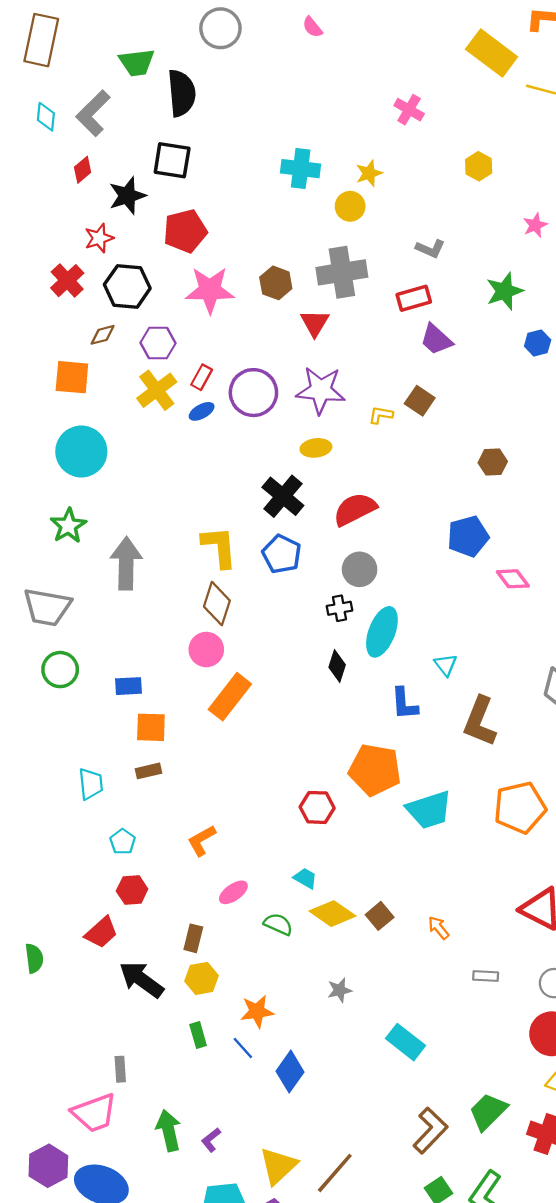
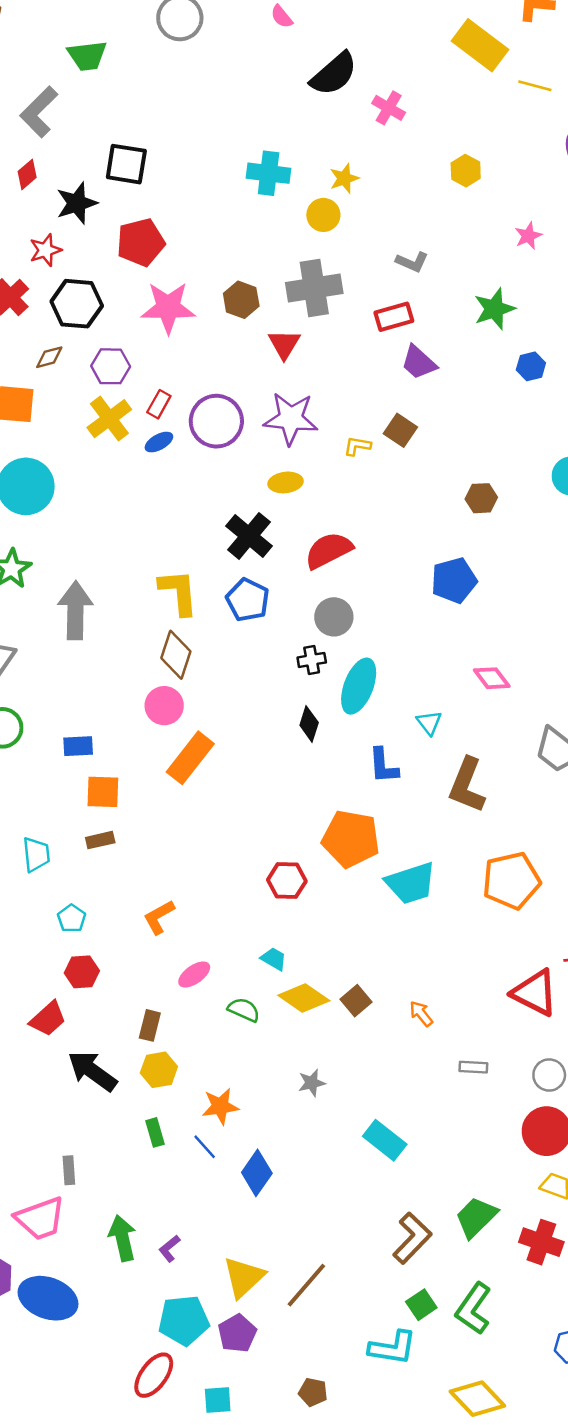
black semicircle: (182, 93) -> (334, 74), moved, turned 54
pink diamond: (513, 579) -> (492, 678), moved

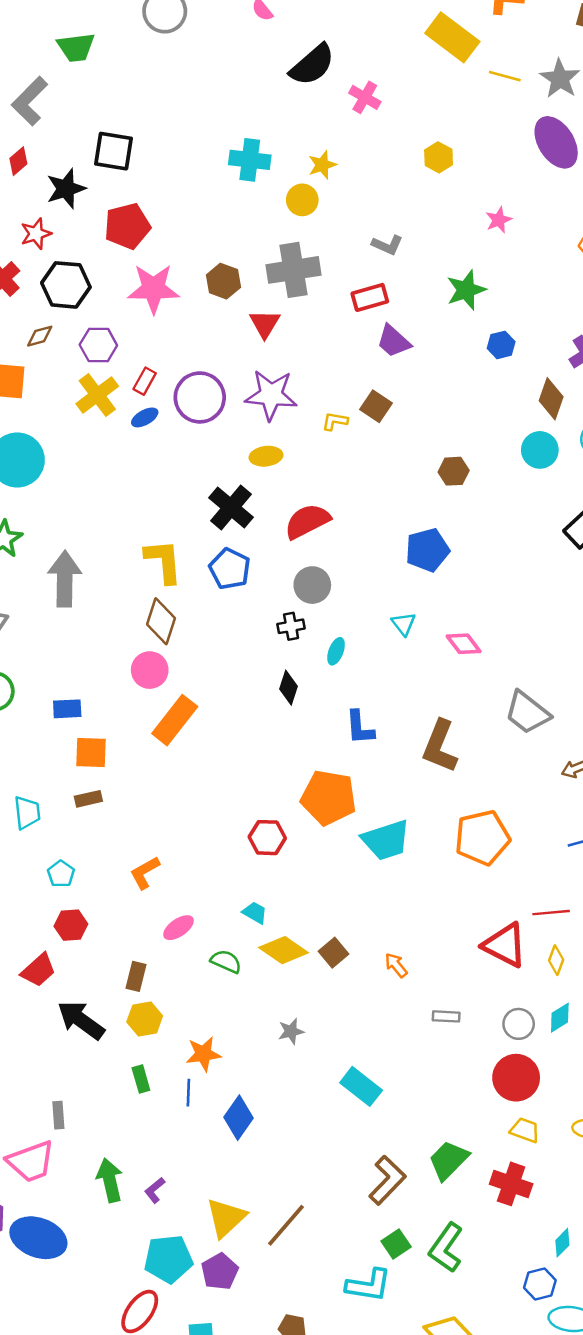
cyan ellipse: (359, 686) -> (336, 651), size x0.5
cyan triangle: (429, 723) -> (404, 624), moved
blue line: (205, 1147) -> (188, 1093), turned 44

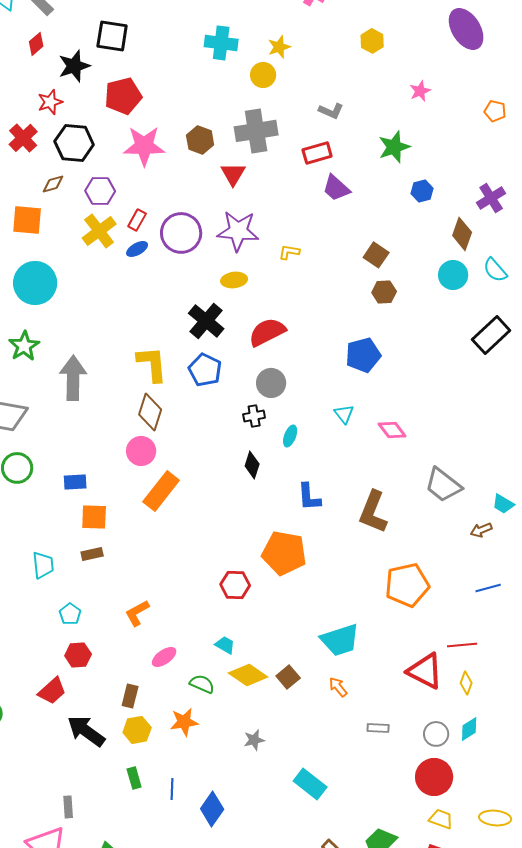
brown square: (376, 406) -> (376, 255), moved
cyan trapezoid: (386, 840) -> (340, 640), moved
orange star: (203, 1054) -> (184, 722), moved

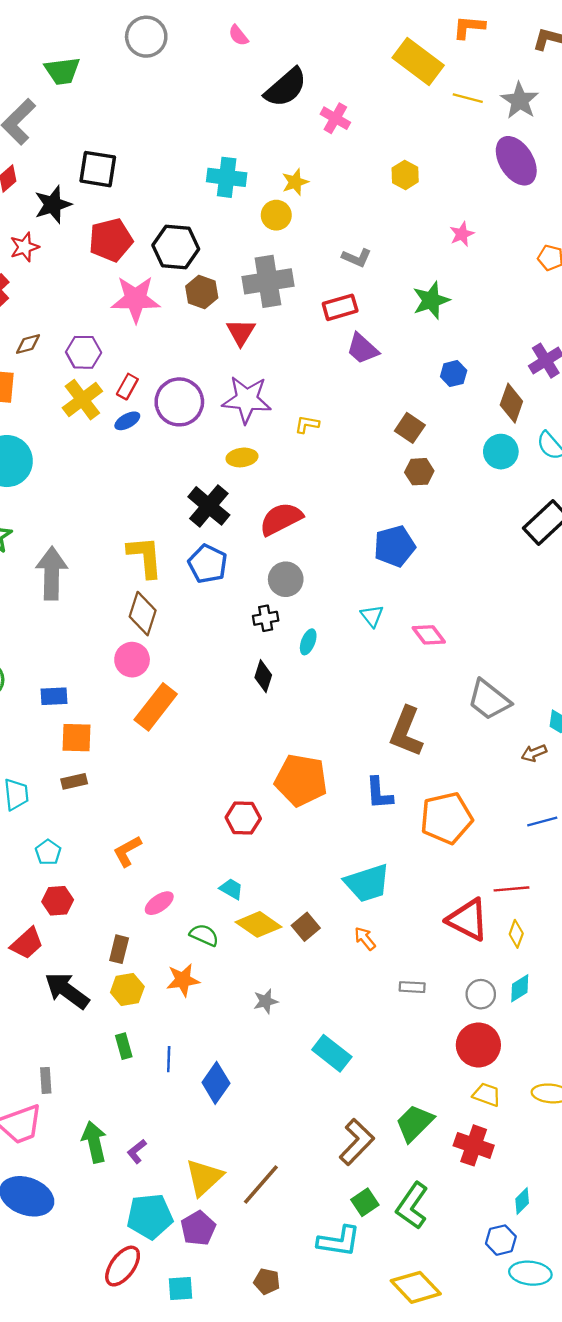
black hexagon: (74, 143) -> (176, 247), moved
blue hexagon: (422, 191) -> (454, 374), moved
blue L-shape: (309, 497) -> (379, 793), moved

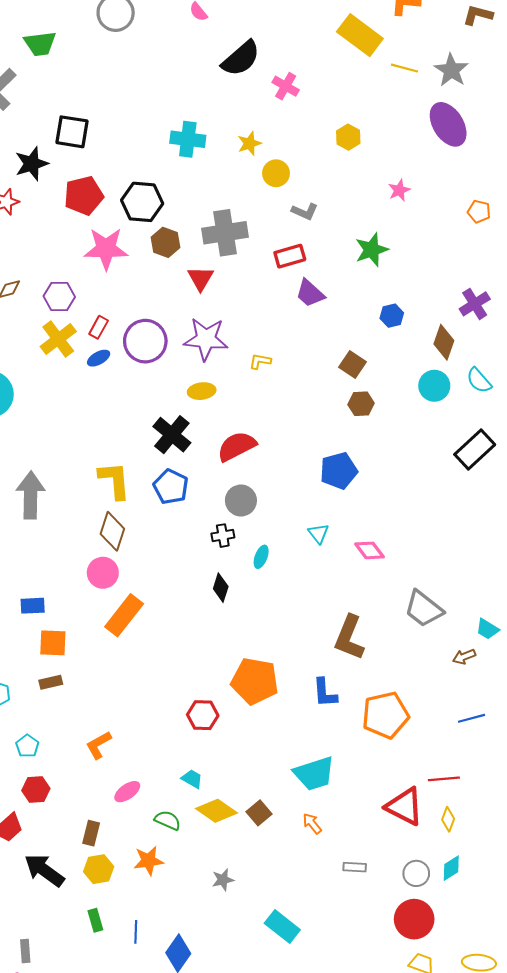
yellow circle: (276, 215) -> (276, 173), moved

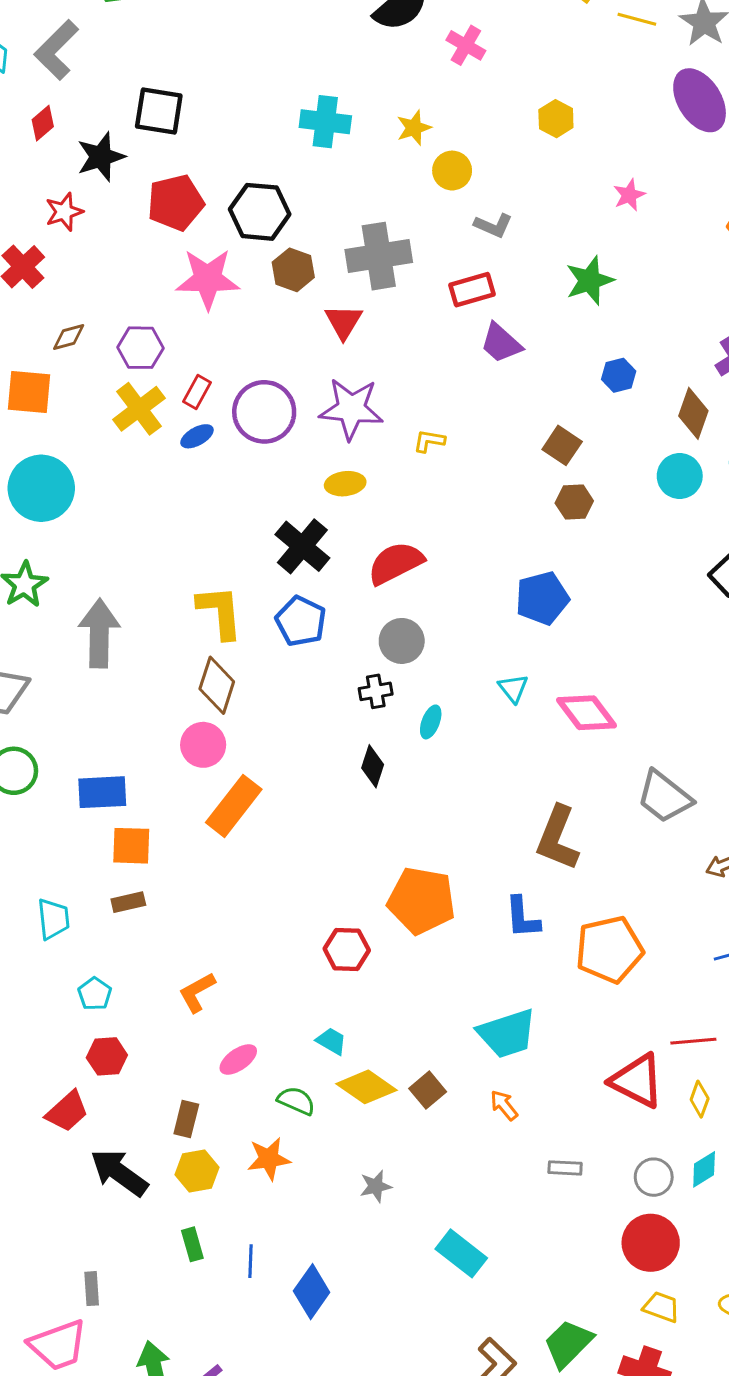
pink diamond: (369, 550) -> (586, 713), size x1.4
blue rectangle: (33, 606) -> (102, 792), size x1.4

